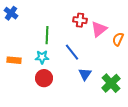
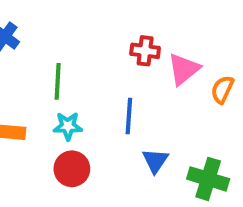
green line: (47, 35) -> (58, 81), moved
blue line: (72, 52) -> (129, 116), turned 42
green cross: (111, 83) -> (208, 179), turned -30

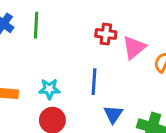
green line: (58, 81) -> (36, 25), moved

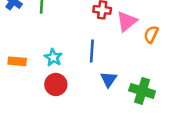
cyan star: (49, 89) -> (53, 57), turned 30

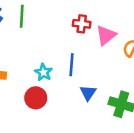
cyan star: (53, 57) -> (43, 72), moved

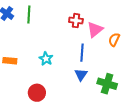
blue line: (71, 65) -> (82, 53), moved
red circle: (36, 98) -> (37, 93), moved

